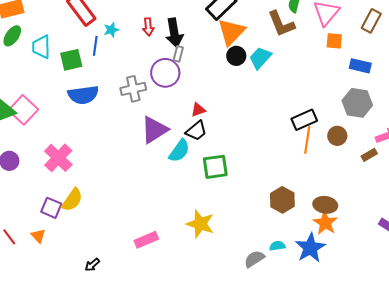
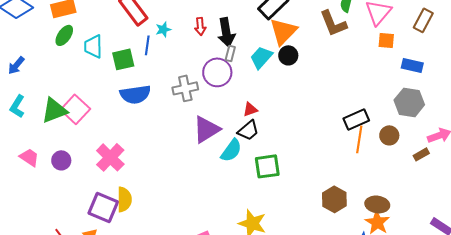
cyan trapezoid: (260, 58) -> (261, 57), moved
yellow semicircle: (72, 200) -> (124, 199), turned -35
purple square: (51, 208) -> (103, 207), size x1.4

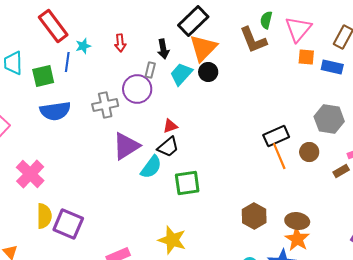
black arrow: (226, 32) -> (163, 49), moved, size x0.7
blue rectangle: (412, 65) -> (332, 67), moved
orange line: (359, 139) -> (279, 156), turned -32
purple square: (103, 207) -> (68, 224), moved

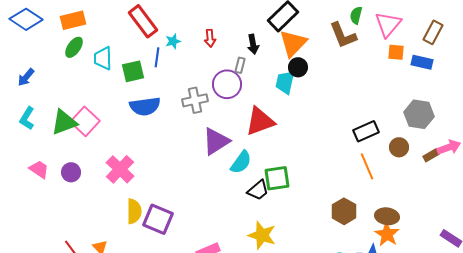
cyan trapezoid: (181, 74) -> (285, 82), moved, turned -30
red triangle: (170, 126) -> (260, 121), size x2.0
black trapezoid: (168, 147) -> (258, 190), moved
orange line: (279, 156) -> (367, 166), moved
brown rectangle: (341, 171) -> (431, 155), moved

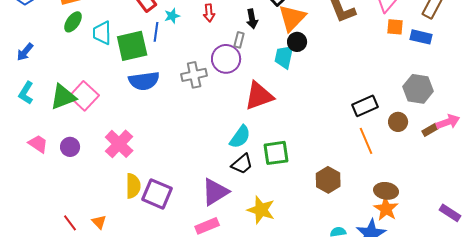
green square: (133, 71) -> (132, 46), size x1.4
purple triangle: (216, 141) -> (215, 192), moved
black trapezoid: (258, 190) -> (242, 164), moved
brown hexagon: (344, 211) -> (328, 180), moved

